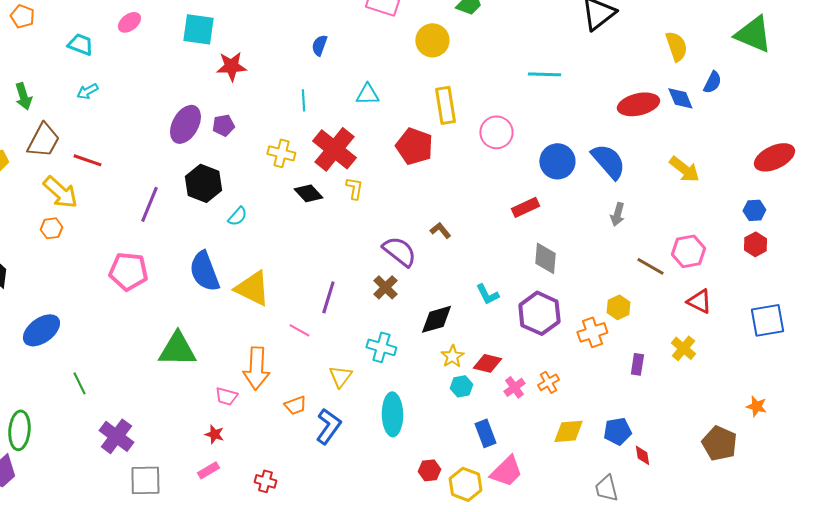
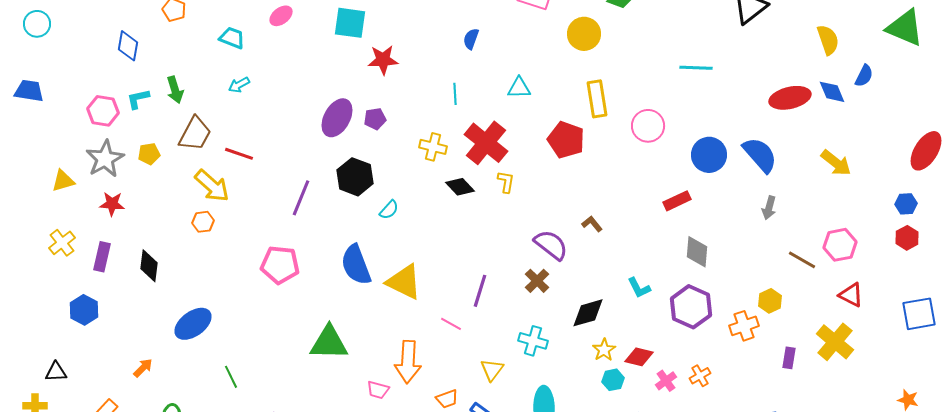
red ellipse: (774, 157) -> (926, 151), turned -33
yellow cross: (683, 348) -> (835, 342), size x1.5

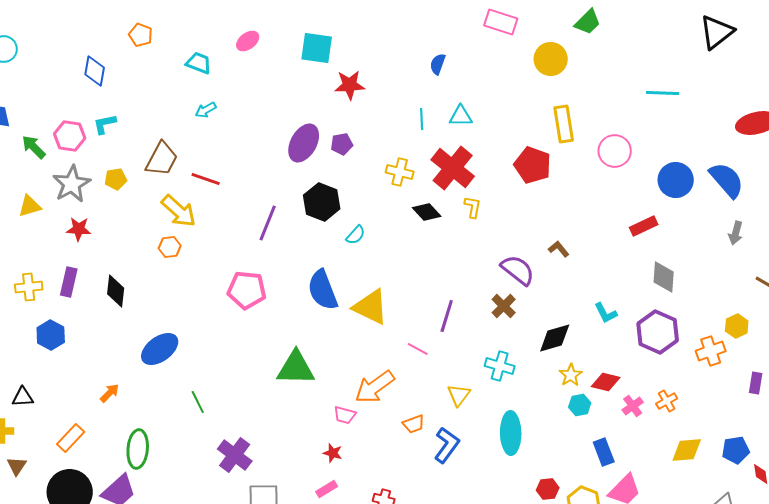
cyan triangle: (519, 88) -> (461, 116), moved
green arrow: (175, 90) -> (34, 147), moved, turned 152
yellow cross: (62, 243) -> (29, 287), moved, turned 32
orange arrow: (408, 362) -> (375, 387), turned 51

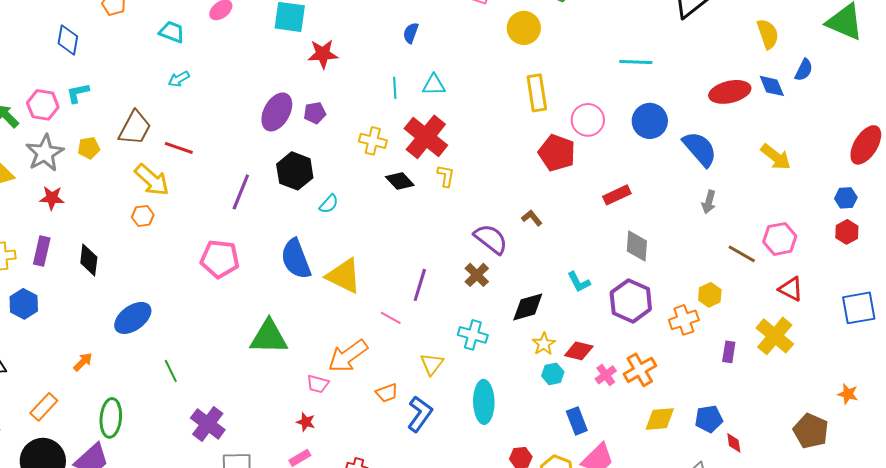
red pentagon: (533, 165) -> (557, 153), moved
blue circle: (676, 180) -> (650, 121), moved
orange cross: (667, 401) -> (640, 370), size x1.5

